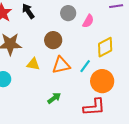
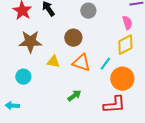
pink semicircle: (88, 21) -> (127, 23), moved, turned -48
orange triangle: (61, 65) -> (81, 63), turned 30

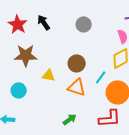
brown circle: (73, 38) -> (77, 63), moved
orange triangle: (81, 63) -> (77, 87), moved
green arrow: (74, 96) -> (70, 119), moved

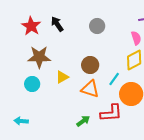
yellow triangle: (49, 75) -> (62, 77), turned -40
cyan circle: (19, 90) -> (32, 84), moved
red L-shape: (110, 118) -> (111, 113), moved

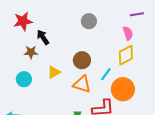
black arrow: (57, 24) -> (43, 37), moved
red star: (31, 26) -> (23, 21), turned 30
brown star: (39, 57) -> (31, 52), size x0.6

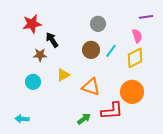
brown circle: (82, 60) -> (91, 50), moved
cyan line: (106, 74) -> (111, 51), moved

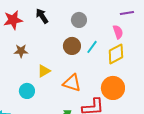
black arrow: (52, 40) -> (42, 16), moved
cyan circle: (33, 82) -> (27, 91), moved

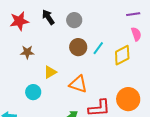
gray circle: (79, 20) -> (74, 20), moved
pink semicircle: (118, 32) -> (136, 34), moved
orange circle: (113, 88) -> (128, 99), moved

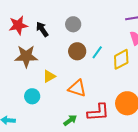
black arrow: (48, 17) -> (42, 29), moved
brown star: (27, 52) -> (26, 56), size x1.6

